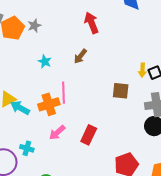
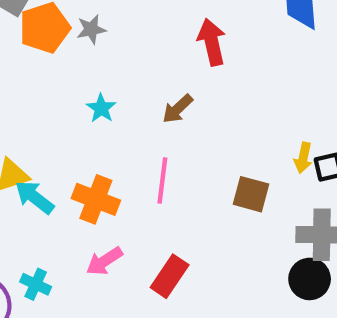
pink line: (64, 93) -> (162, 180), moved
orange cross: (49, 104) -> (96, 199), turned 30

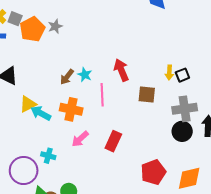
red arrow: (212, 42) -> (121, 70), moved
cyan star: (101, 108) -> (85, 75), moved
brown arrow: (178, 109) -> (67, 77), moved

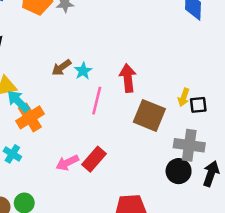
brown square: (147, 94) -> (149, 115), size x1.4
orange cross: (71, 109) -> (30, 117), moved, turned 30
pink arrow: (80, 139) -> (67, 163), moved

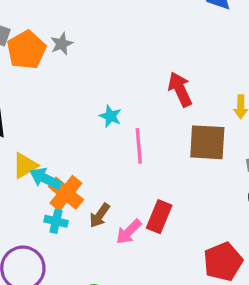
brown arrow: (61, 67) -> (100, 215), moved
red arrow: (128, 78) -> (180, 89), moved
cyan cross: (12, 154) -> (56, 221), moved

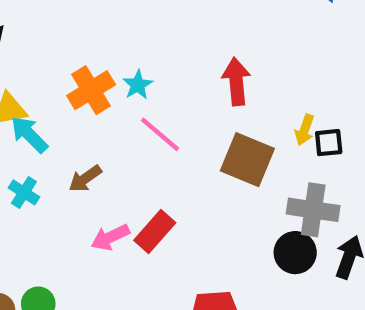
pink line: (139, 146) -> (160, 134), turned -64
orange cross: (66, 193) -> (91, 90), moved
brown arrow: (100, 215) -> (85, 179), moved

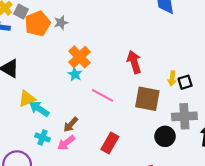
cyan star: (138, 85) -> (75, 74), moved
orange cross: (91, 90) -> (79, 57), moved
pink arrow: (110, 237) -> (66, 143), moved
black circle: (295, 253) -> (165, 136), moved

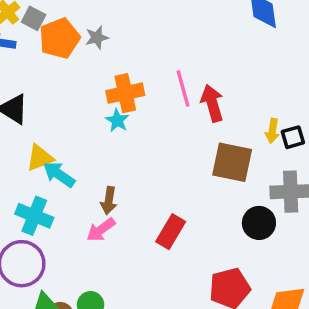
orange cross: (79, 57) -> (125, 93), turned 30
pink line: (102, 95) -> (183, 88), moved, turned 45
brown arrow: (71, 124) -> (109, 201), turned -35
cyan cross: (42, 137) -> (34, 216), moved, size x1.5

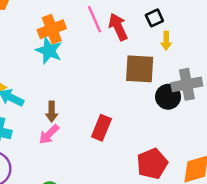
cyan star: (117, 120) -> (49, 51), size x1.5
black square: (293, 137) -> (154, 18), moved
black circle: (259, 223) -> (168, 97), moved

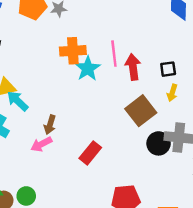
cyan star: (49, 51) -> (88, 69), moved
brown square: (140, 69) -> (141, 111), turned 32

